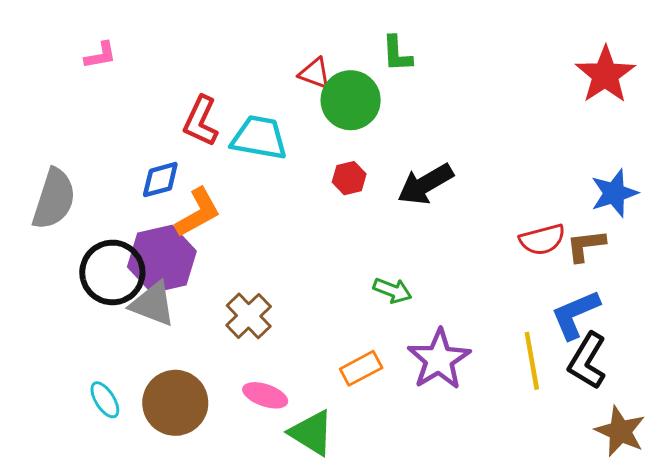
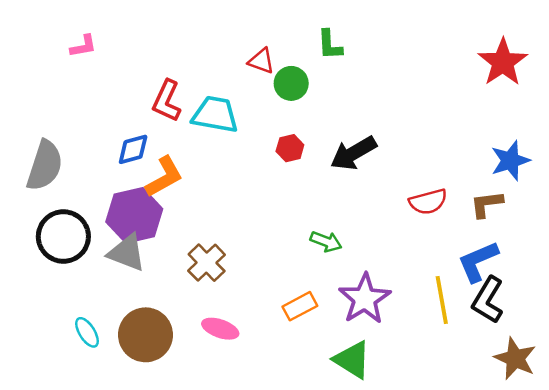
green circle: (351, 100) -> (291, 83), size x0.7
red semicircle: (542, 240) -> (428, 202), moved
black circle: (112, 272) -> (63, 237), moved
green triangle: (312, 433) -> (352, 360), moved

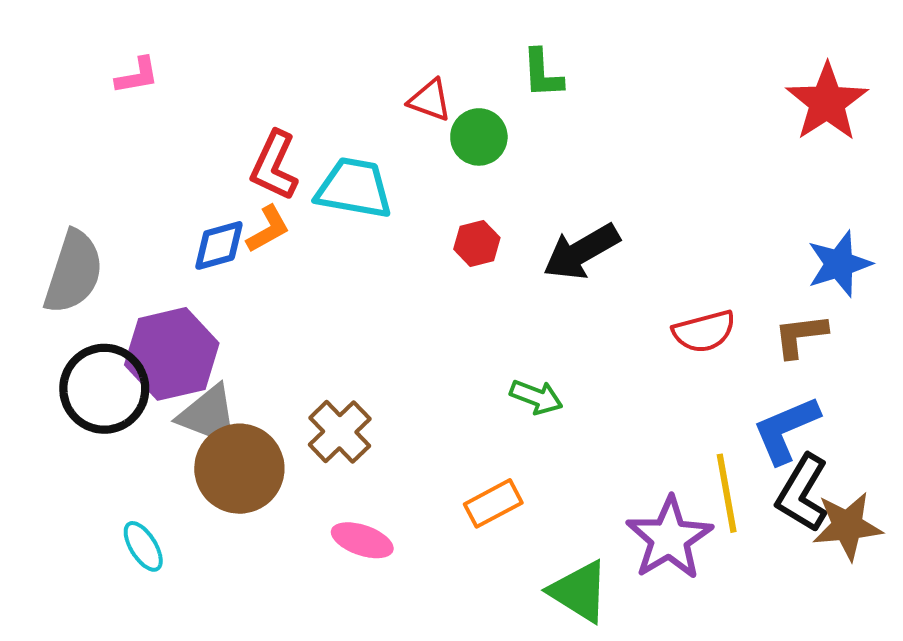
orange L-shape: (164, 177) -> (268, 229), moved, size x0.7
purple hexagon: (134, 215) -> (172, 354), moved
purple star: (365, 299) -> (669, 538), moved
brown circle: (146, 335) -> (239, 469), moved
brown star: (515, 359) -> (847, 526), moved, turned -30

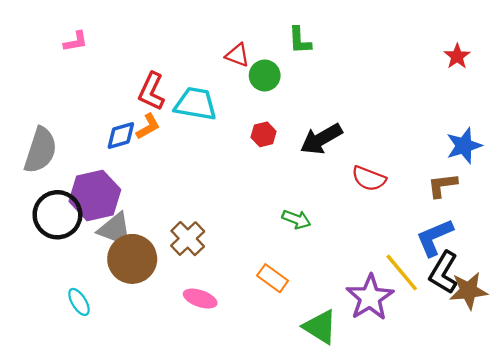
red star: (827, 102) -> (457, 56), size x0.6
red semicircle: (704, 331) -> (369, 179), moved, turned 36
yellow line: (727, 493) -> (402, 273), turned -30
orange rectangle: (493, 503) -> (273, 278), turned 64

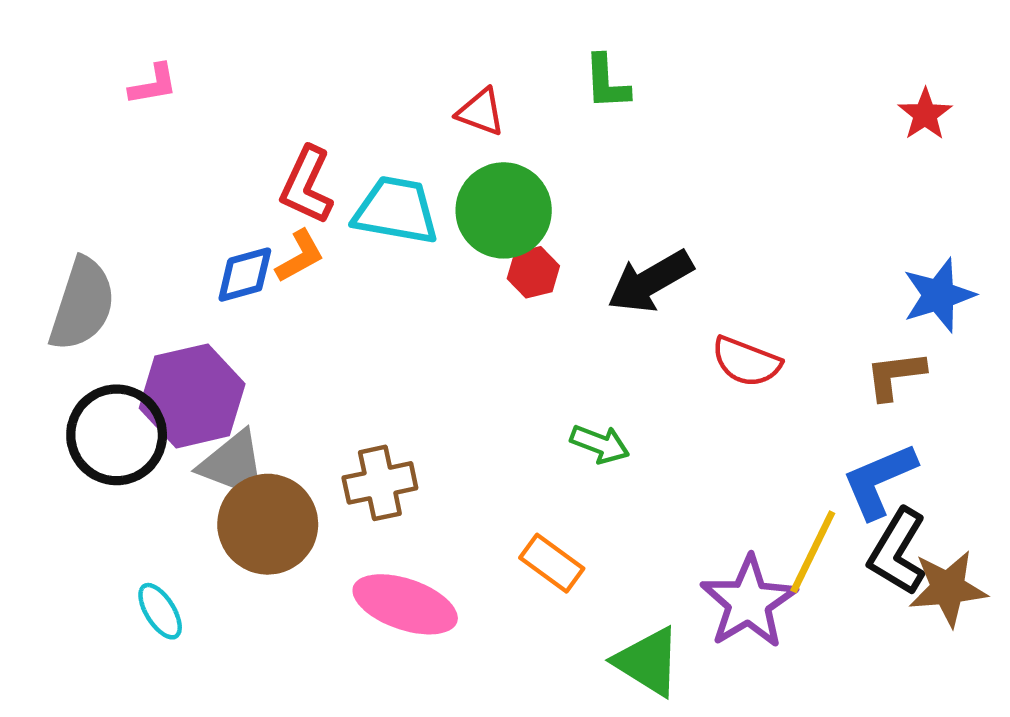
green circle: (265, 75) -> (504, 210), moved, size x1.5
brown cross: (188, 239) -> (380, 483), turned 32
yellow line: (402, 273) -> (813, 552), turned 66
pink ellipse: (200, 299) -> (405, 604), size x1.5

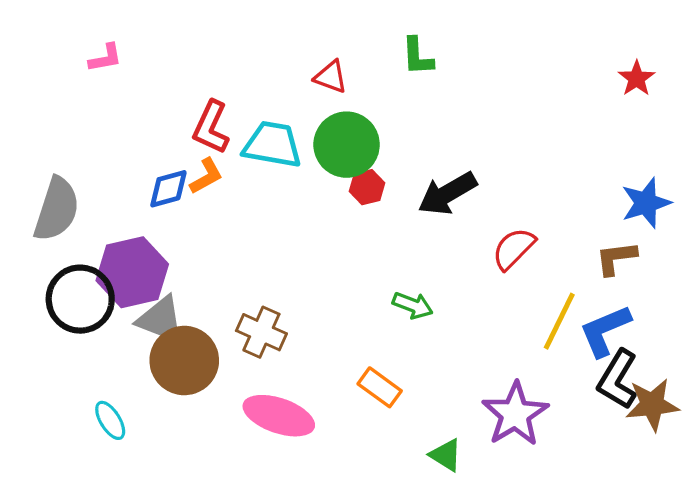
red semicircle: (746, 362) -> (514, 249), turned 114
brown cross: (380, 483) -> (261, 332), turned 36
yellow line: (813, 552) -> (559, 321), moved
green triangle: (648, 662) -> (446, 455), size x0.7

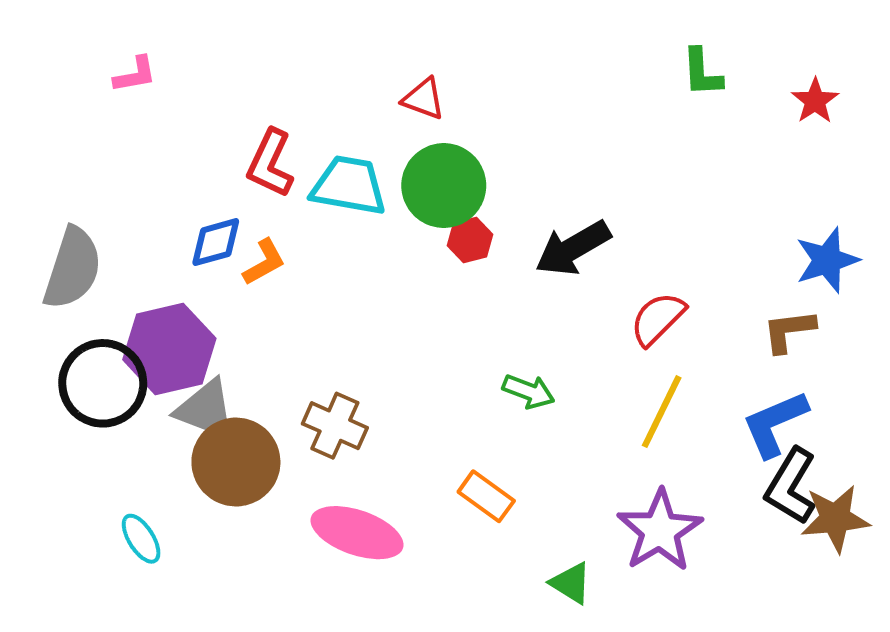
green L-shape: (417, 56) -> (702, 73), moved
orange L-shape: (206, 176) -> (264, 262), moved
yellow line: (559, 321) -> (662, 412), moved

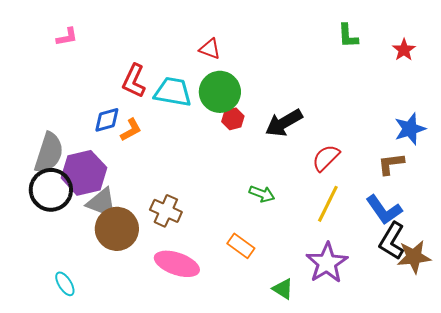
gray semicircle: (72, 268) -> (49, 153), moved
blue L-shape: (775, 424) -> (384, 210), turned -102
cyan ellipse: (141, 539) -> (65, 284), moved

